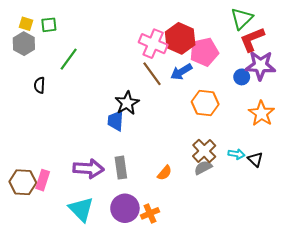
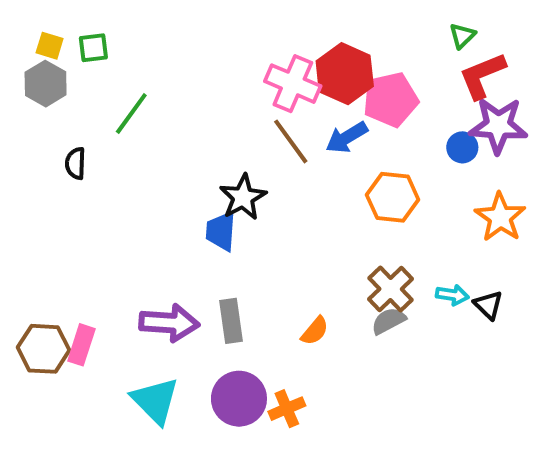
green triangle: (242, 19) -> (462, 36), size x0.6

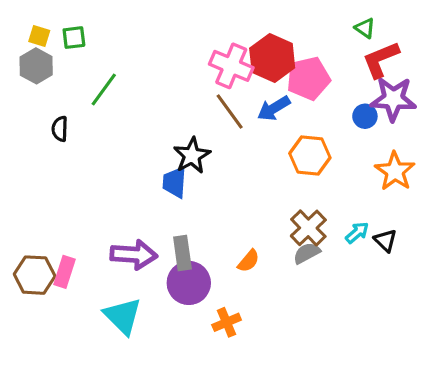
green triangle: (462, 36) -> (365, 28), turned -40
cyan arrow: (452, 295) -> (357, 233), turned -50
purple circle: (239, 399) -> (189, 283), moved

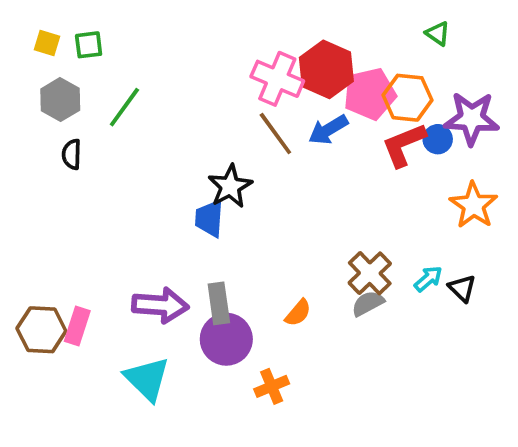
red L-shape: (381, 60) -> (404, 145), moved
gray hexagon: (36, 66) -> (60, 100), moved
orange hexagon: (310, 156) -> (407, 98), moved

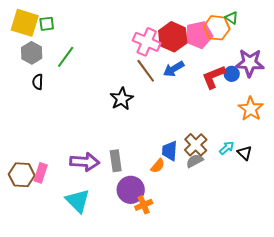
yellow square: (47, 43) -> (25, 23), size x2.0
pink pentagon: (370, 94) -> (199, 35), moved
orange hexagon: (407, 98) -> (217, 28), moved
blue trapezoid: (209, 218) -> (170, 151), moved
purple circle: (226, 339) -> (131, 190), moved

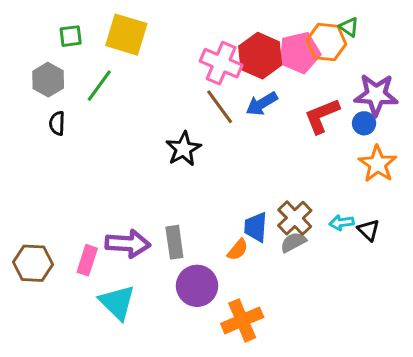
yellow square: (25, 23) -> (126, 35), moved
blue circle: (232, 74) -> (364, 123), moved
cyan arrow: (227, 148) -> (341, 223), turned -147
pink rectangle: (41, 173) -> (87, 260), moved
orange cross: (144, 205) -> (242, 320), moved, size x1.5

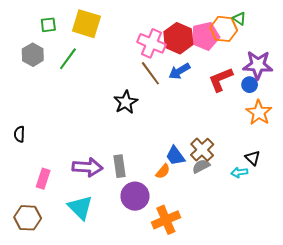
black semicircle: (57, 123) -> (19, 134), moved
cyan arrow: (341, 223) -> (239, 172), moved
blue trapezoid: (256, 227) -> (175, 156), turned -40
pink rectangle: (87, 260) -> (43, 179), moved
brown hexagon: (33, 263) -> (28, 218), moved

